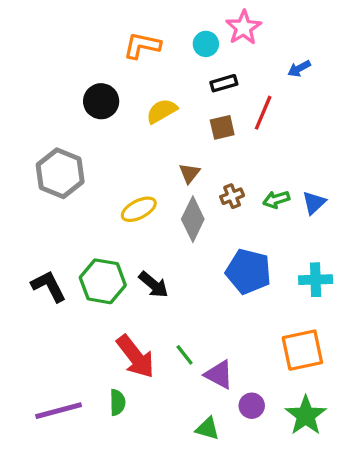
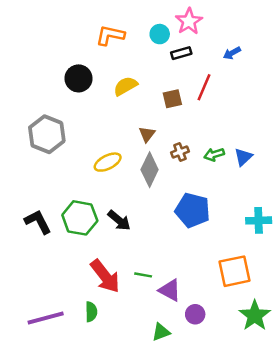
black rectangle: (224, 83) -> (181, 53), moved
cyan cross: (316, 280) -> (259, 220), moved
green line: (185, 355) -> (143, 275), turned -42
green star: (306, 416) -> (255, 316), moved
green triangle: (208, 429) -> (161, 332), turned -36

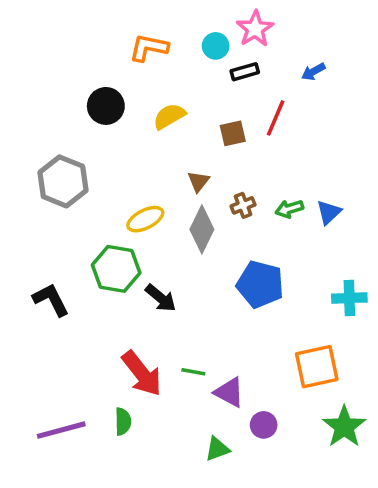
green hexagon: (80, 218) -> (116, 269), moved

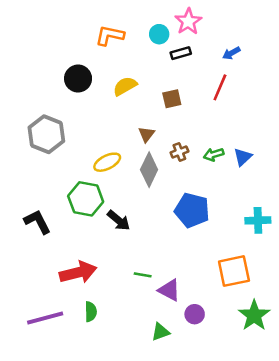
red line: (276, 118) -> (220, 87), moved
red arrow: (142, 373) -> (78, 272), moved, turned -66

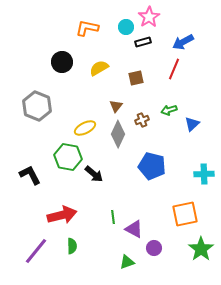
blue arrow: (231, 53) -> (183, 42), size x1.5
green arrow: (214, 155) -> (169, 110), moved
green line: (143, 275) -> (113, 217), turned 72
purple line: (45, 318) -> (36, 251), turned -36

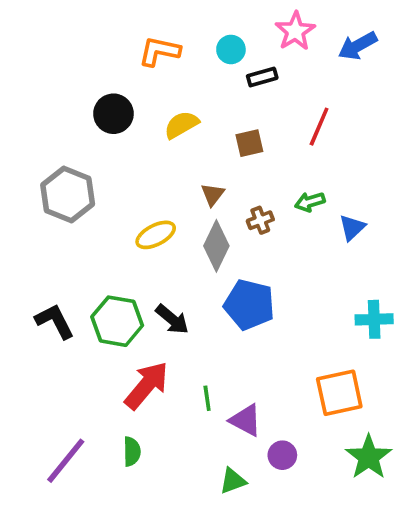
pink star: (149, 17) -> (295, 31), moved
blue arrow: (183, 42) -> (358, 46), moved
green hexagon: (68, 157) -> (117, 321), moved
blue pentagon: (152, 166) -> (249, 305), moved
red arrow: (62, 215) -> (147, 385), moved, turned -36

